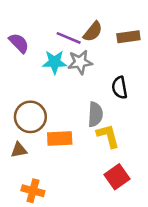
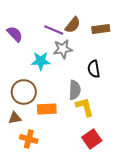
cyan star: (55, 62) -> (41, 61), moved
orange cross: (33, 191) -> (29, 139), moved

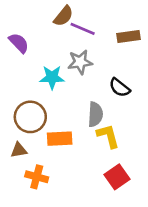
brown semicircle: (73, 25) -> (63, 16), moved
purple line: (54, 30) -> (83, 29), moved
black semicircle: (94, 69) -> (120, 88), turned -42

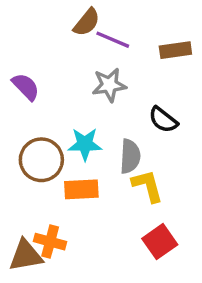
purple semicircle: (19, 43) -> (26, 87), moved
cyan star: (52, 77) -> (85, 144), moved
brown triangle: (19, 150) -> (26, 256), moved, size x1.5

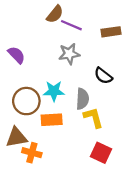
red square: (160, 242) -> (101, 153), turned -30
brown triangle: (26, 256) -> (16, 137), moved

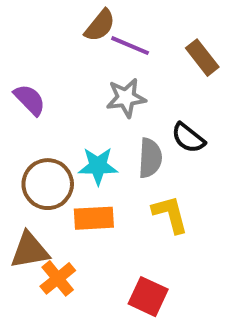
brown rectangle: (111, 32) -> (202, 58), turned 60
gray semicircle: (82, 99) -> (150, 158), moved
orange cross: (32, 153) -> (58, 278), turned 36
red square: (101, 153) -> (148, 297), moved

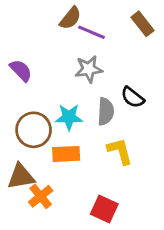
brown rectangle: (202, 58) -> (142, 24), moved

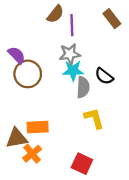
purple line: (92, 32) -> (72, 25), turned 65
cyan star: (69, 117) -> (73, 71), moved
brown circle: (34, 130) -> (28, 74), moved
orange rectangle: (66, 154) -> (38, 127), moved

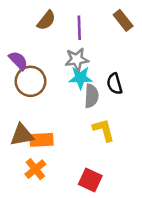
brown semicircle: (55, 14) -> (46, 20), moved
black semicircle: (104, 76) -> (115, 84), turned 36
brown triangle: (17, 138) -> (22, 135), moved

